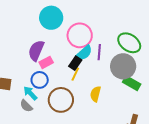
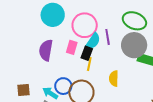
pink rectangle: (46, 62) -> (72, 47), moved, turned -32
blue circle: (40, 80) -> (63, 86), moved

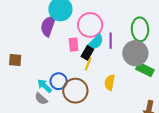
green ellipse: (134, 21) -> (140, 29), turned 55
pink rectangle: (72, 47) -> (74, 45), turned -32
purple semicircle: (46, 50) -> (48, 26), moved
brown square: (23, 90) -> (15, 60), moved

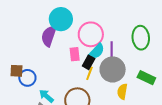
gray circle: (135, 53) -> (113, 69), moved
blue circle: (59, 81) -> (27, 78), moved
yellow semicircle: (110, 83) -> (122, 92), moved

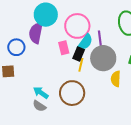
blue circle: (27, 78) -> (16, 47), moved

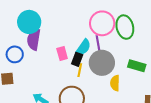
cyan circle: (46, 15) -> (29, 22), moved
pink circle: (77, 26) -> (102, 23), moved

